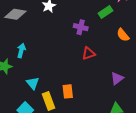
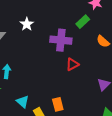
purple cross: (81, 27) -> (61, 40), size x1.5

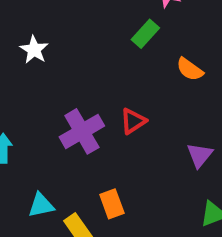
purple cross: (61, 40) -> (82, 131), moved, turned -30
cyan triangle: (23, 102) -> (41, 205), turned -48

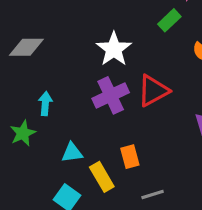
white star: (34, 50) -> (114, 49), moved, size x1.5
red triangle: (133, 121) -> (153, 91), size x1.5

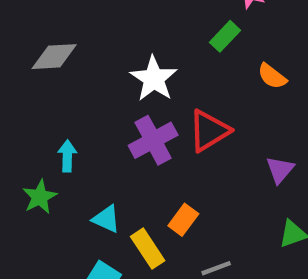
gray diamond: (26, 47) -> (54, 57), moved
cyan triangle: (72, 153) -> (106, 219), turned 35
orange rectangle: (130, 157) -> (183, 220), turned 55

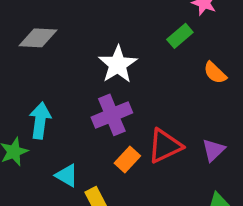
red triangle: (209, 131) -> (165, 146), moved
cyan arrow: (67, 156) -> (40, 120), size x1.4
orange rectangle: (183, 220) -> (127, 160), moved

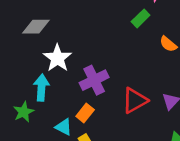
white star: (118, 64) -> (57, 58), moved
orange rectangle: (127, 160) -> (85, 113), moved

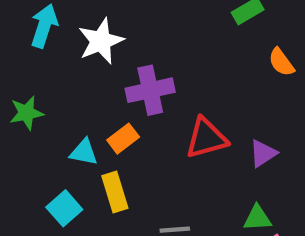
cyan arrow: (41, 88) -> (44, 26), moved
cyan triangle: (64, 127) -> (84, 152), turned -30

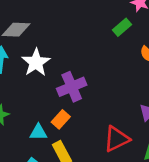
red triangle: (206, 138) -> (116, 139), moved

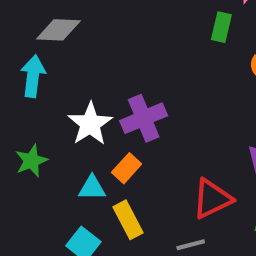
green rectangle: (122, 27) -> (221, 27), turned -36
white star: (36, 62) -> (90, 124), moved

